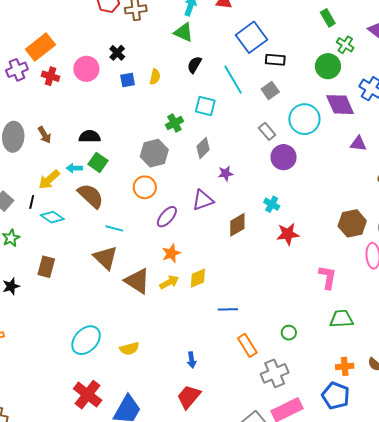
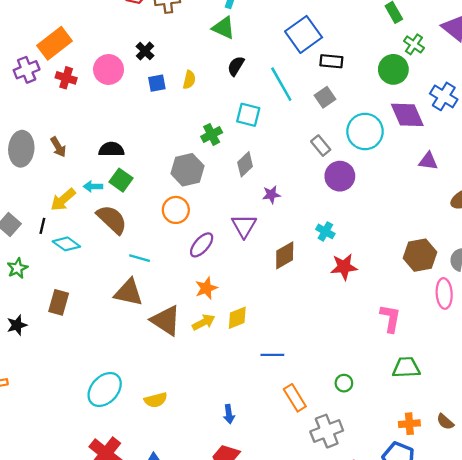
purple triangle: (203, 200) -> (244, 226), turned -40
brown triangle: (105, 258) -> (129, 292), turned -32

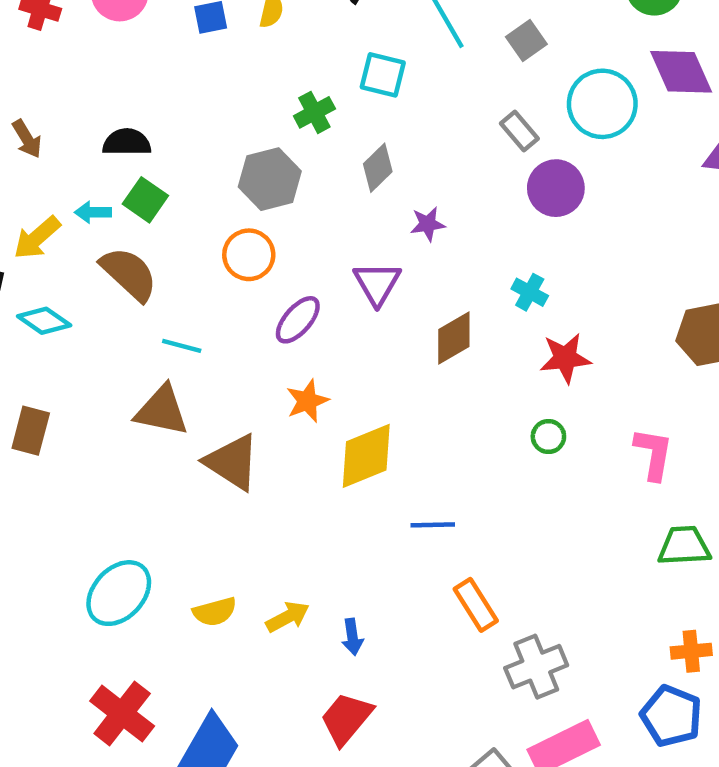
yellow diamond: (237, 318) -> (366, 456), size x1.5
yellow arrow: (204, 322) -> (288, 617), moved
green circle: (344, 383) -> (548, 437), moved

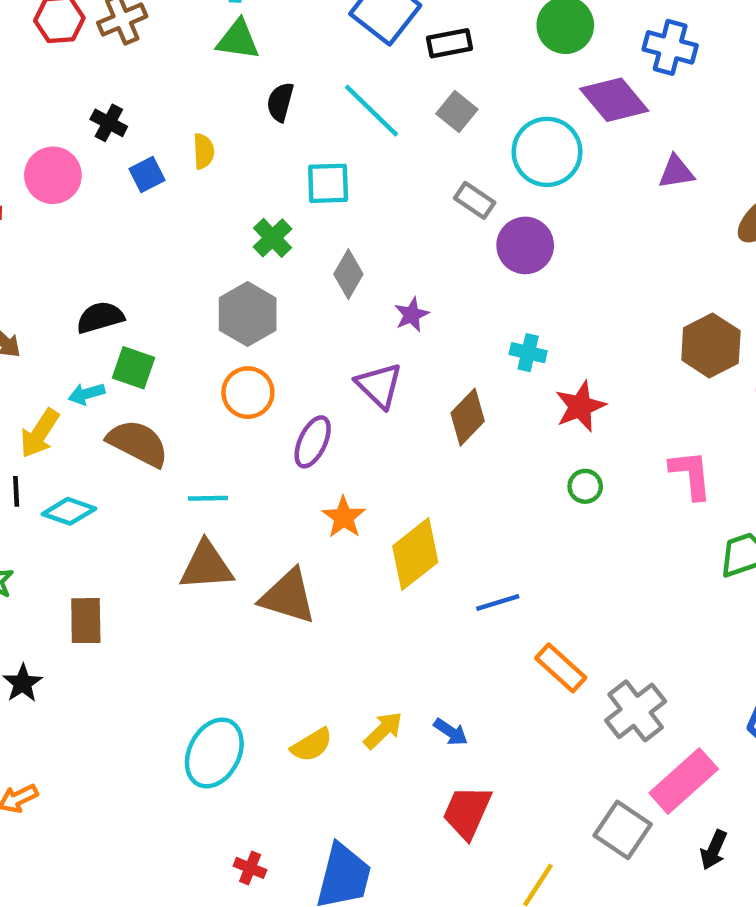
blue arrow: (352, 637) -> (451, 732), turned -32
red cross: (122, 714) -> (250, 868), size x0.5

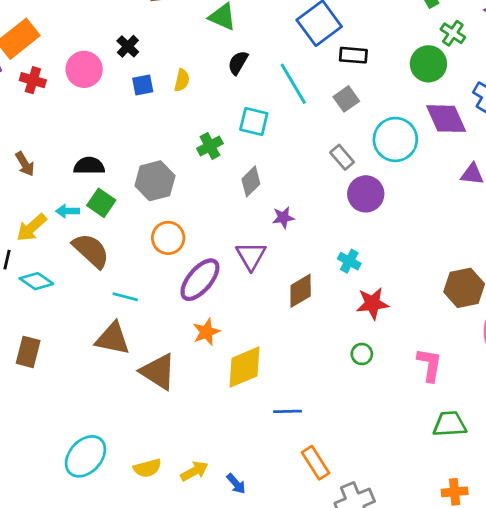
gray hexagon: (248, 314) -> (155, 181), moved
purple ellipse: (313, 442) -> (200, 280), size x1.4

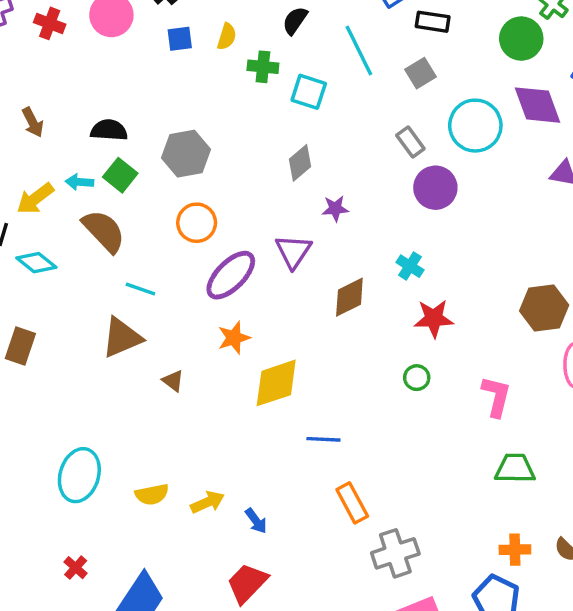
green cross: (210, 146) -> (263, 67), moved, turned 30
brown triangle: (113, 339) -> (122, 338), turned -39
brown triangle: (158, 372) -> (173, 381), size x0.5
cyan ellipse: (85, 456) -> (79, 475), turned -30

